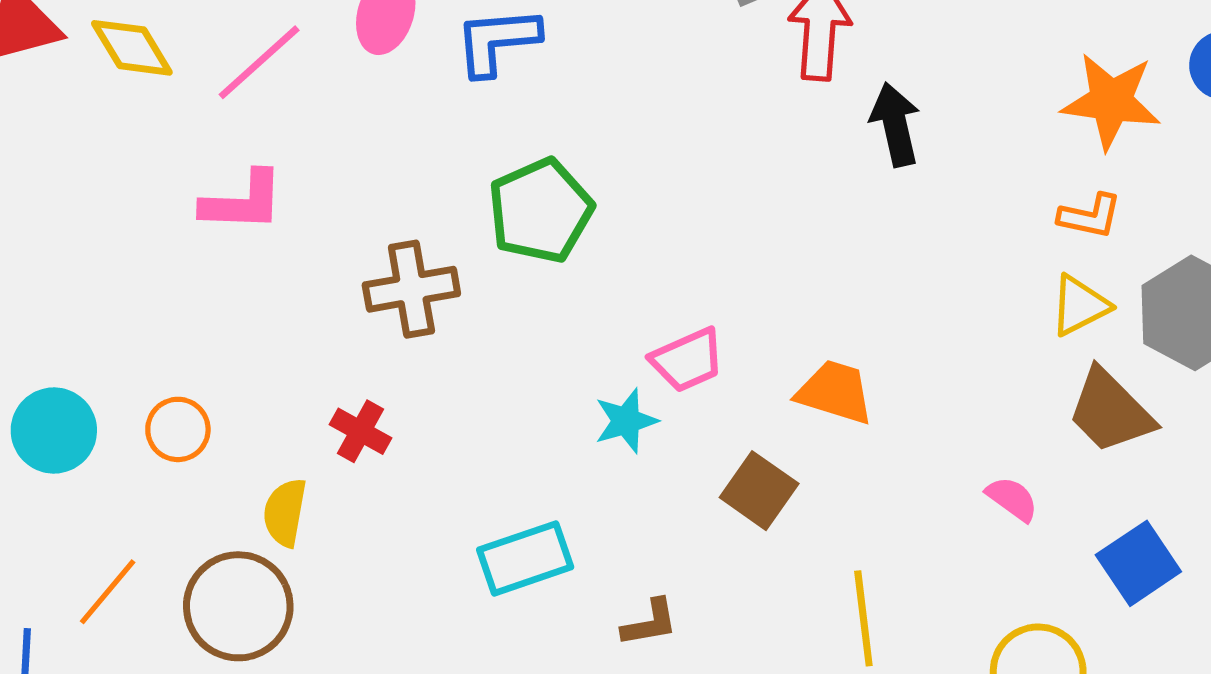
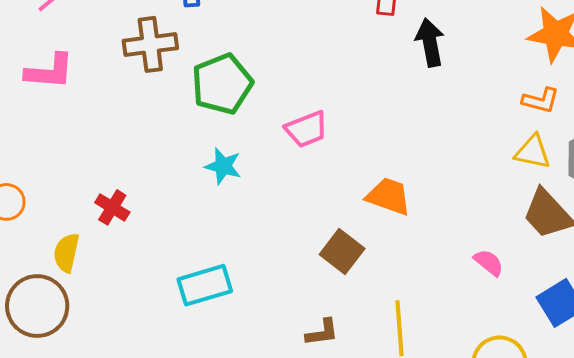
brown cross: (411, 289) -> (150, 44), moved
yellow triangle: (1080, 305) -> (532, 152), turned 36
pink trapezoid: (687, 360) -> (306, 129), moved
cyan star: (626, 421) -> (223, 166), moved, turned 30
brown L-shape: (650, 623) -> (322, 332), moved

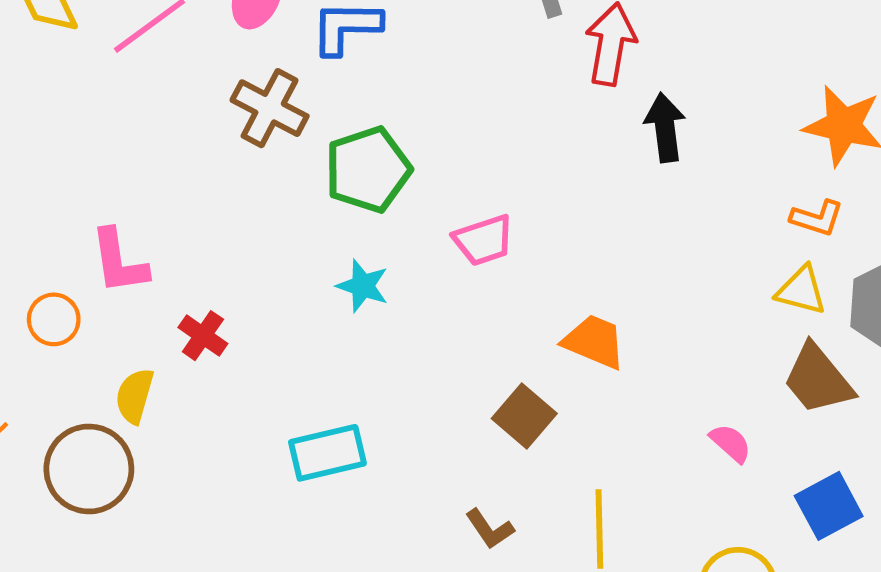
brown cross: (150, 44) -> (270, 108), turned 32
pink L-shape: (50, 71) -> (119, 262), moved, turned 74
brown L-shape: (322, 332) -> (490, 529), turned 60

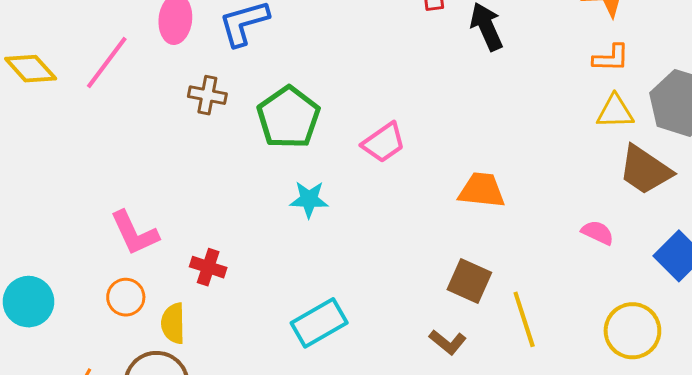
brown cross: (270, 108) -> (207, 95), size x0.7
orange circle: (54, 319) -> (126, 297), moved
brown square: (524, 416) -> (469, 281), moved

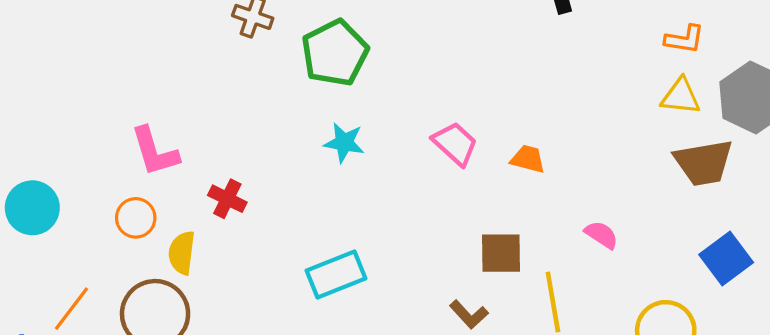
pink trapezoid: (384, 143) -> (455, 144), moved, turned -111
brown trapezoid: (645, 170) -> (704, 163), turned -52
orange trapezoid: (482, 190) -> (528, 159), size x0.7
pink semicircle: (598, 233) -> (601, 235), moved
brown square: (469, 281) -> (501, 253), turned -33

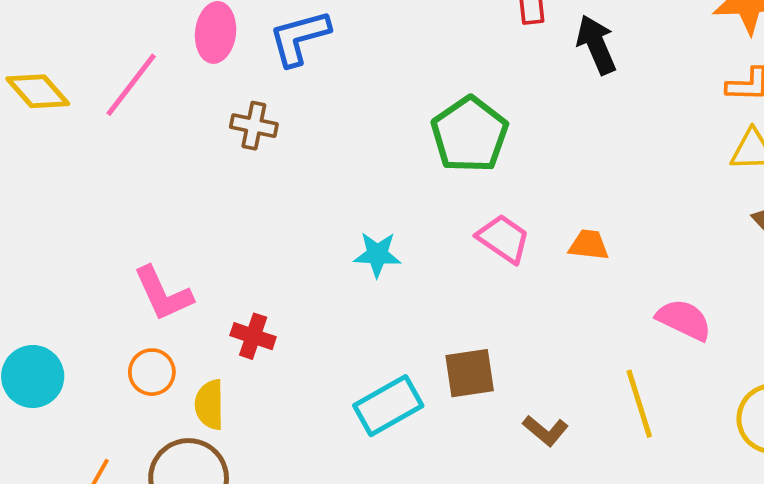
green pentagon: (335, 53) -> (470, 135), moved
pink semicircle: (601, 235) -> (684, 320), size x1.4
brown square: (501, 253) -> (470, 373), moved

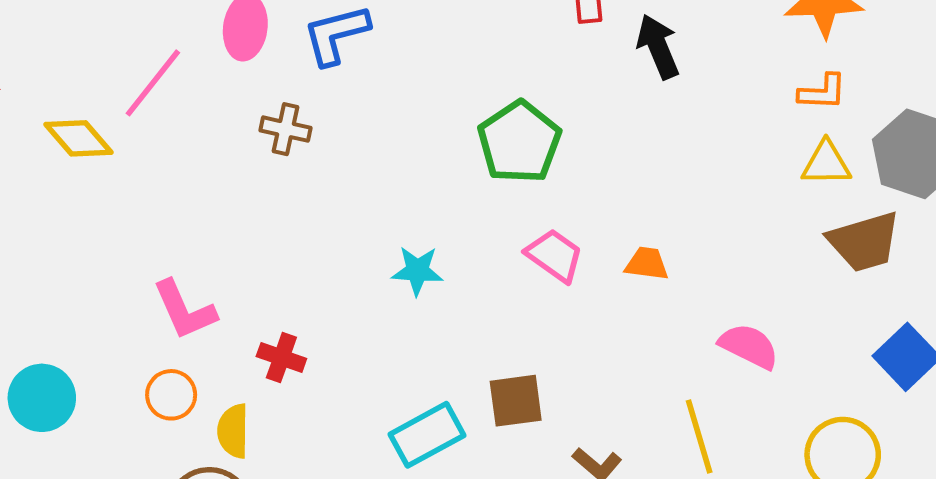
yellow diamond: (38, 91) -> (78, 138), moved

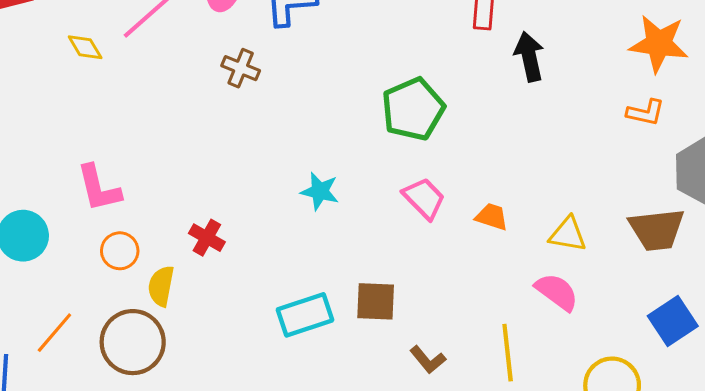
yellow diamond: (78, 138) -> (85, 47), size x0.7
yellow triangle: (826, 163) -> (568, 234), moved
pink L-shape: (185, 310) -> (99, 188), moved

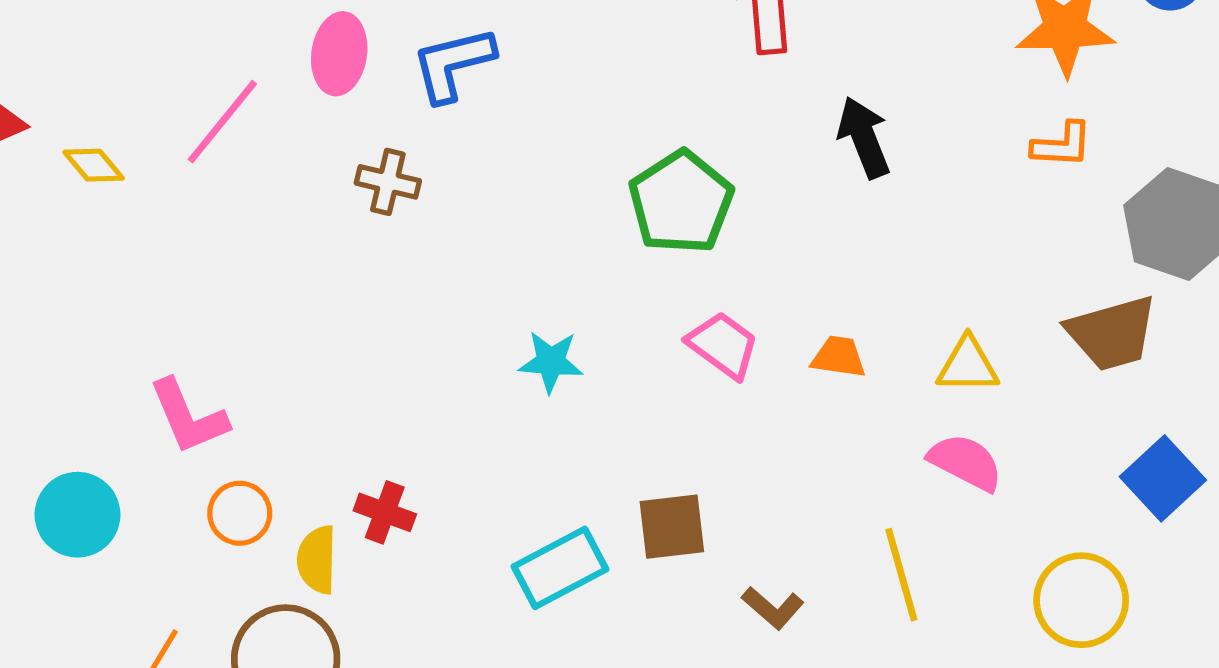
yellow diamond: (85, 47) -> (94, 165), moved
black arrow: (529, 57) -> (864, 137), moved
red cross: (207, 238) -> (385, 512), moved

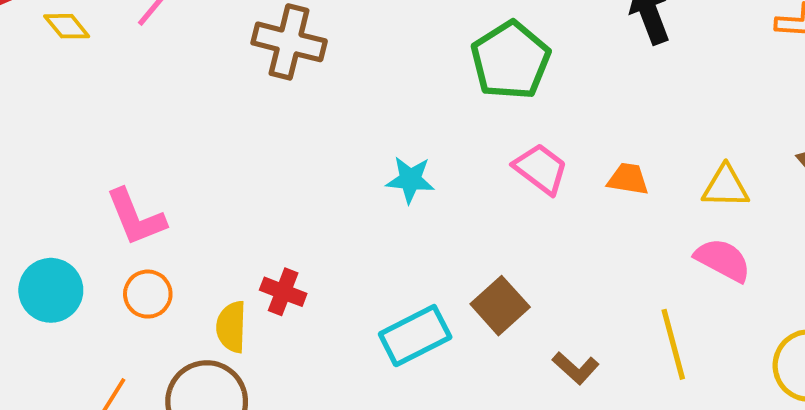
brown cross: (388, 182) -> (289, 42), size x1.5
orange circle: (240, 513) -> (148, 294), moved
brown square: (672, 527) -> (500, 306), turned -36

